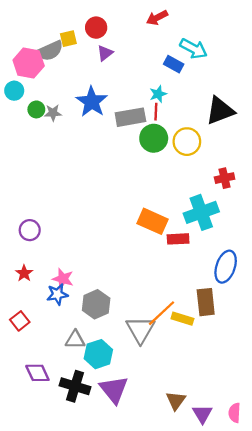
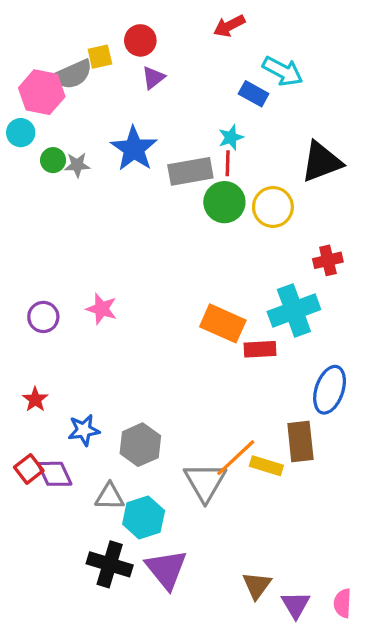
purple circle: (30, 230) -> (43, 317), moved
pink star: (63, 279) -> (102, 309), moved
purple diamond: (37, 373) -> (55, 474), moved

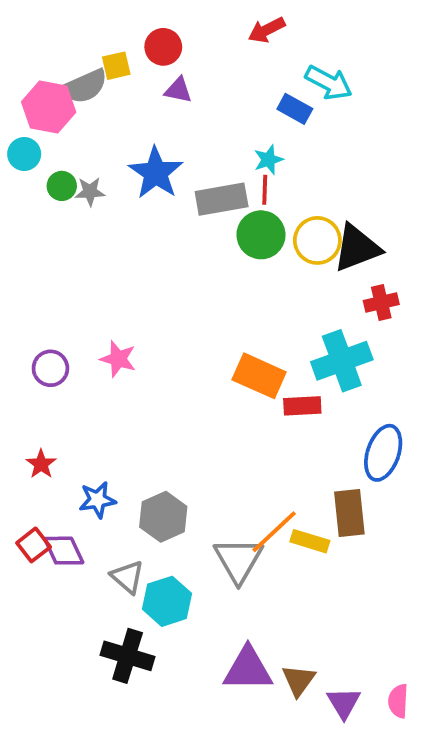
purple triangle: (153, 78) -> (178, 90), turned 50
black triangle: (321, 162) -> (357, 248), moved
gray triangle: (110, 496) -> (128, 577), turned 40
purple triangle: (166, 569) -> (248, 669), moved, turned -51

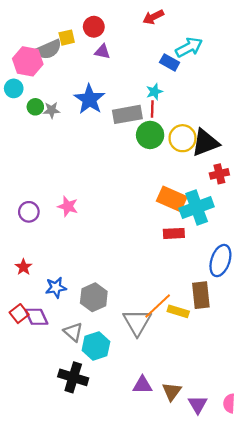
cyan arrow: (329, 83) -> (189, 47), turned -56
orange rectangle: (259, 376) -> (172, 199), moved
purple triangle: (248, 669) -> (142, 385), size x0.7

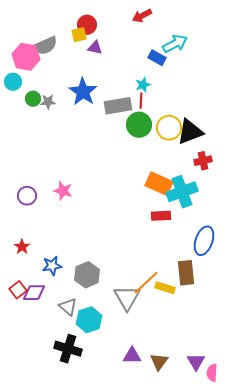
yellow square: (67, 38) -> (79, 35), moved
purple diamond: (36, 317) -> (34, 293), turned -65
purple triangle: (198, 404) -> (196, 362), moved

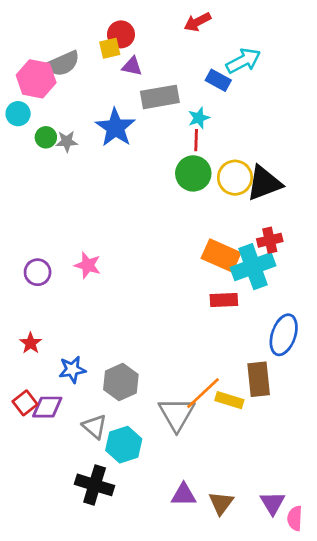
gray rectangle: (118, 106) -> (160, 97), moved
red cross: (203, 161) -> (270, 240), moved

